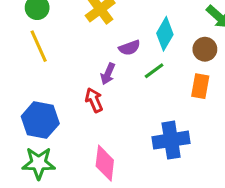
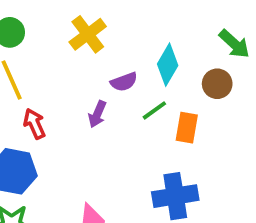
orange rectangle: (200, 86) -> (187, 128), moved
red arrow: (94, 100) -> (34, 124), moved

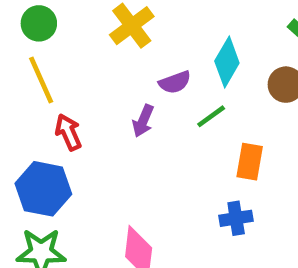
orange rectangle: (187, 128) -> (250, 162), moved
blue cross: (175, 196) -> (236, 218), size x0.6

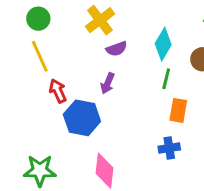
purple semicircle: (175, 82) -> (117, 49), moved
green line: (211, 116) -> (166, 79), moved, turned -40
blue hexagon: (43, 189) -> (82, 118), moved

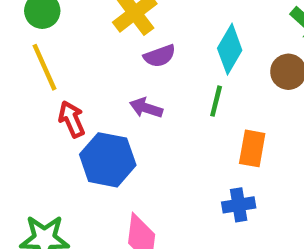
green line: (166, 79) -> (216, 101), moved
purple arrow: (108, 83) -> (146, 108), turned 85

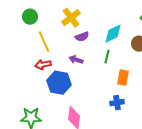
cyan diamond: (230, 49) -> (113, 34), turned 35
yellow line: (45, 67) -> (44, 42), moved
red arrow: (72, 119) -> (43, 65), turned -77

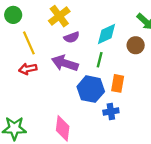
purple arrow: (76, 60) -> (65, 63), size x1.6
blue hexagon: (59, 83) -> (91, 89), moved

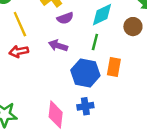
purple arrow: (65, 63) -> (58, 46), size x0.7
blue cross: (111, 111) -> (85, 106), moved

